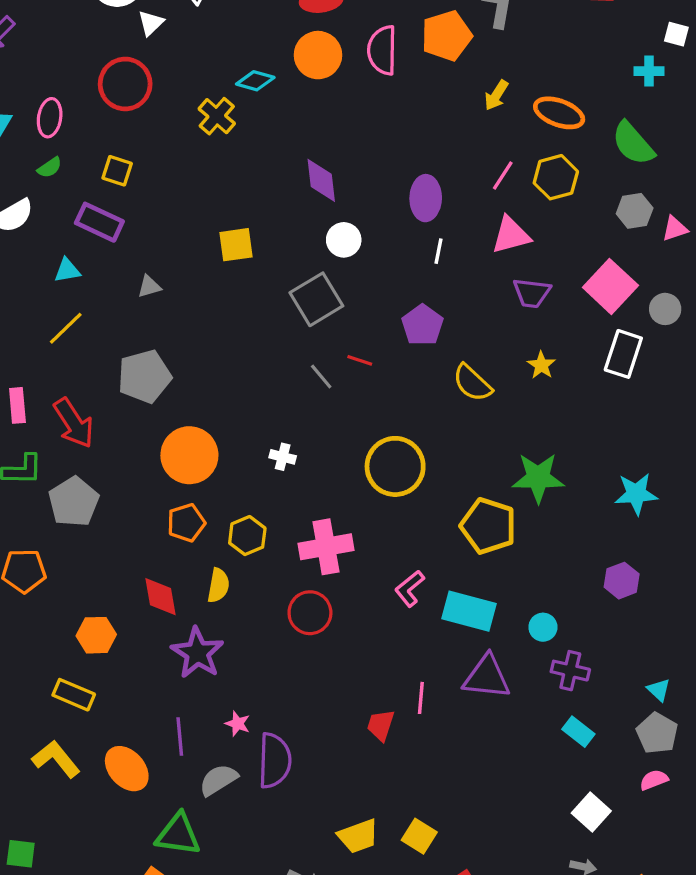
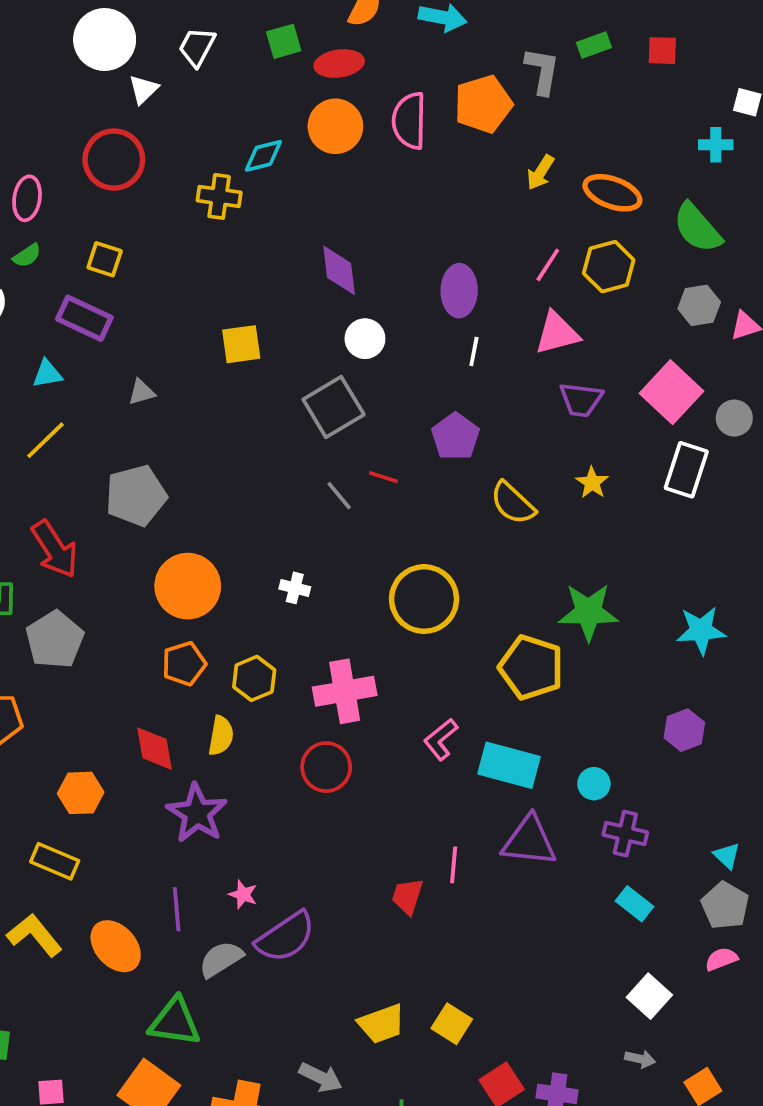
cyan diamond: (255, 81) -> (263, 156), turned -30
yellow cross: (217, 116) -> (219, 196), turned -33
purple semicircle: (275, 761) -> (286, 937), turned 54

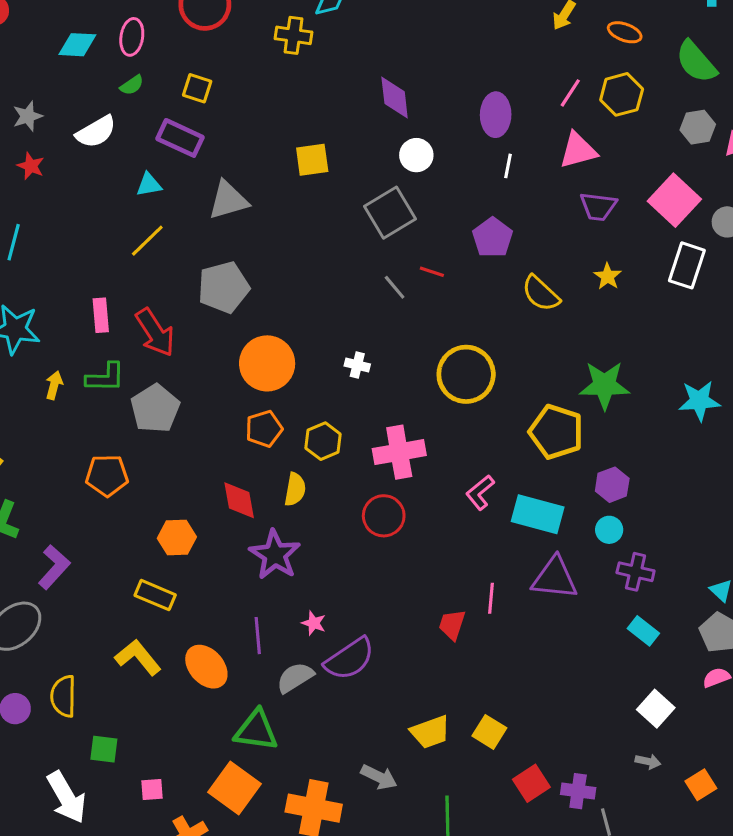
orange ellipse: (612, 193) -> (625, 32), size x0.7
gray triangle: (142, 392) -> (228, 200), size x1.8
purple hexagon: (684, 730) -> (612, 485), moved

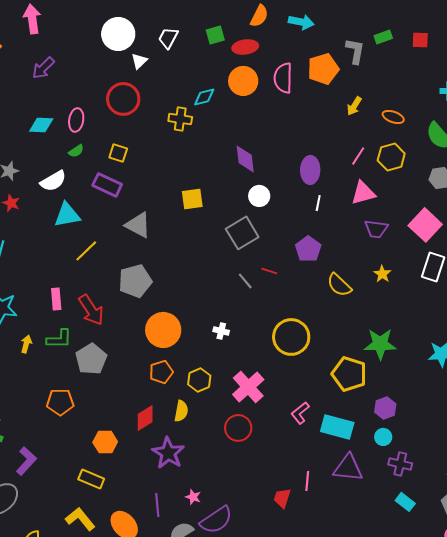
cyan triangle: (149, 185) -> (67, 215), moved, size x1.6
gray triangle: (228, 200) -> (138, 225), turned 44
pink cross: (399, 452) -> (248, 387), turned -32
red diamond: (239, 500) -> (145, 418), turned 68

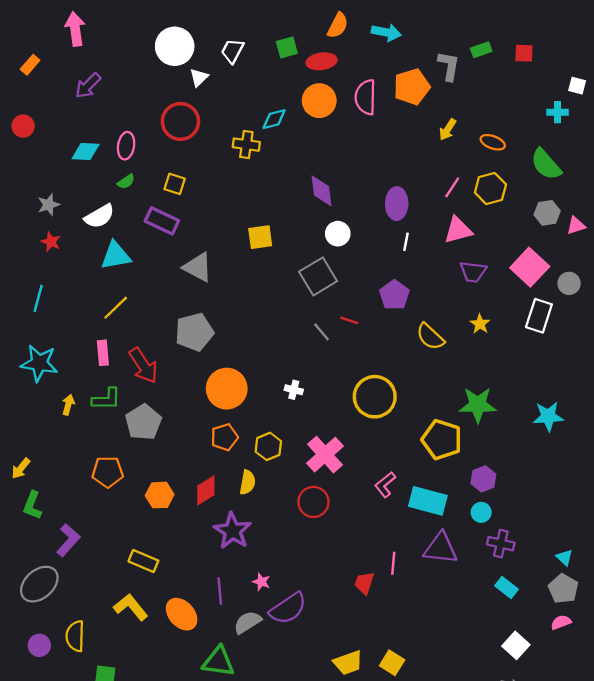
yellow line: (86, 251) -> (116, 308), moved
orange hexagon: (105, 442) -> (160, 495), moved

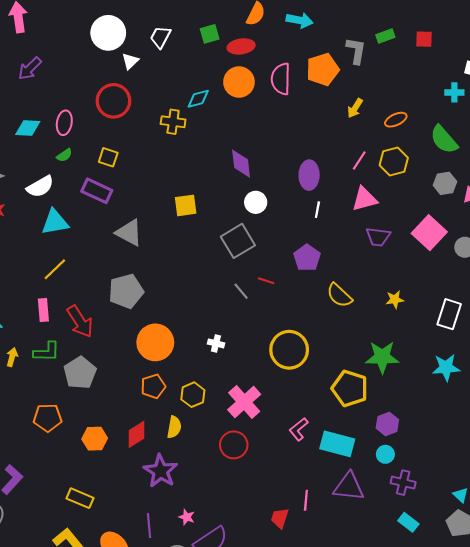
orange ellipse: (493, 142) -> (396, 120), turned -45
white rectangle: (539, 316) -> (449, 314), moved
yellow star: (480, 324) -> (395, 300), moved, turned 30

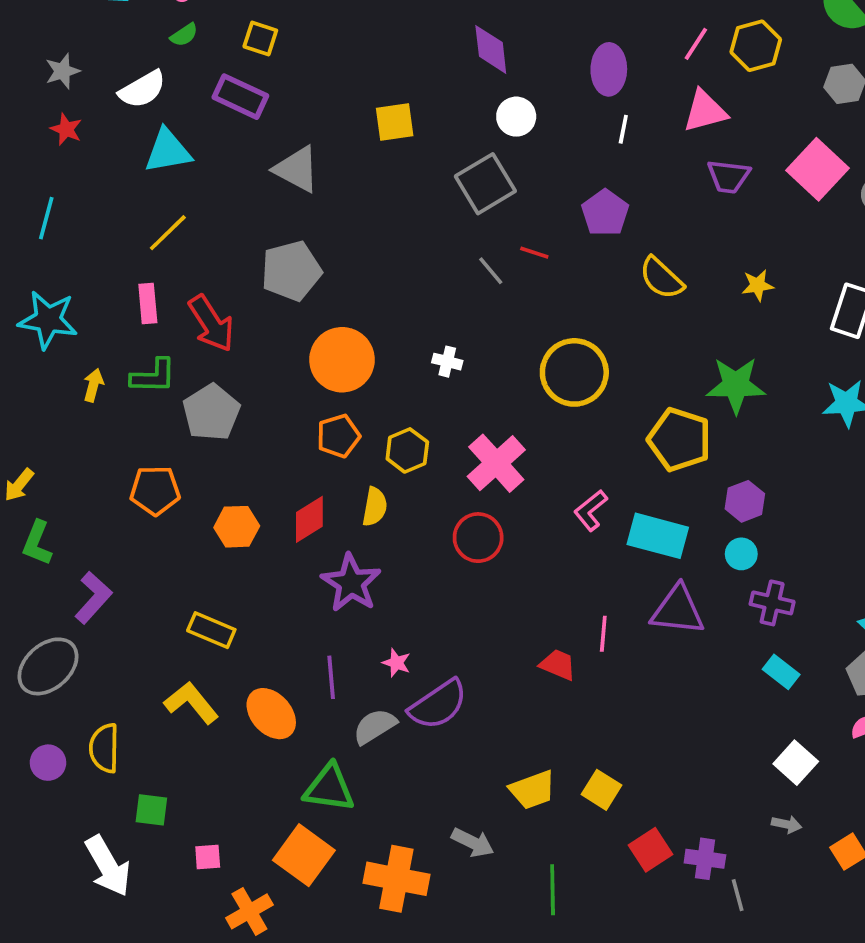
red trapezoid: (280, 518) -> (558, 665), turned 95

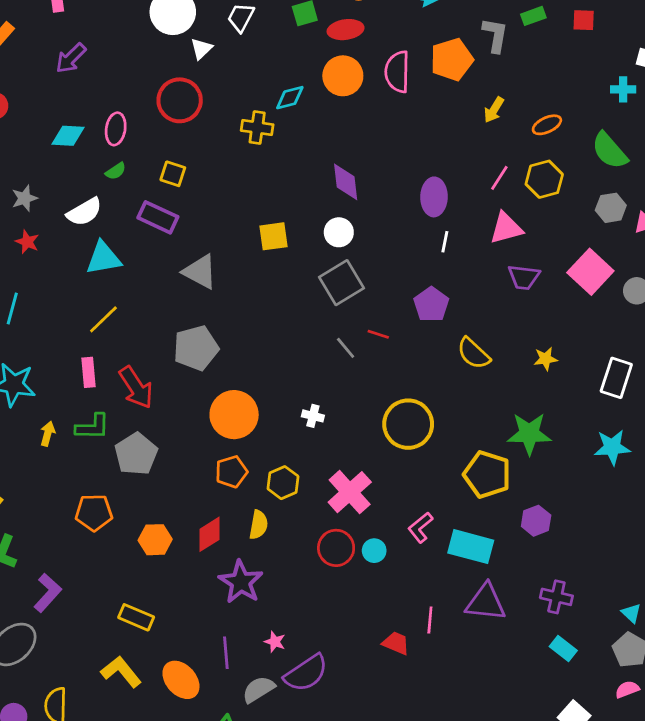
white circle: (516, 117) -> (339, 232), moved
cyan circle: (741, 554) -> (374, 551), moved

